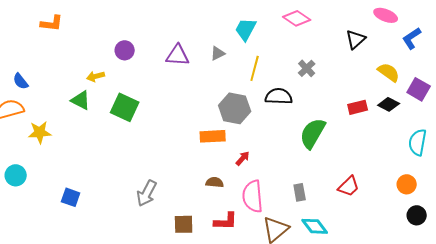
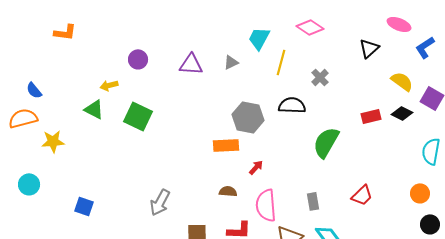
yellow line: (255, 68) -> (281, 62), moved

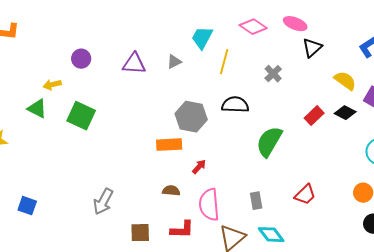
pink ellipse: (399, 24) -> (295, 24), moved
gray cross: (320, 77) -> (273, 74), moved
red rectangle: (371, 116) -> (314, 116), turned -30

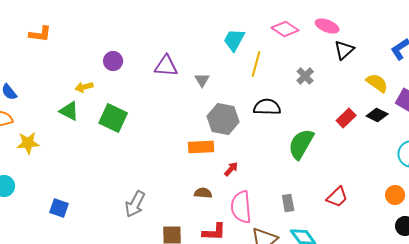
gray triangle: (174, 62) -> (202, 80), moved, turned -35

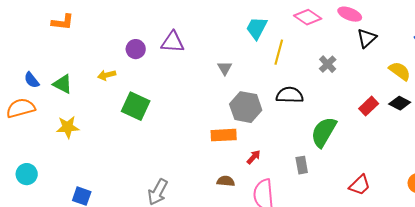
purple triangle: (166, 66) -> (173, 42), moved
green triangle: (69, 111) -> (63, 84), moved
yellow star: (28, 143) -> (68, 127), moved
gray rectangle: (288, 203) -> (302, 165), moved

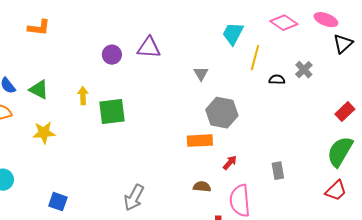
yellow arrow: (107, 75) -> (83, 96), moved, turned 102
black semicircle: (290, 95) -> (277, 80), moved, size x0.6
green square: (136, 106) -> (112, 112), turned -32
green semicircle: (324, 132) -> (340, 152), moved

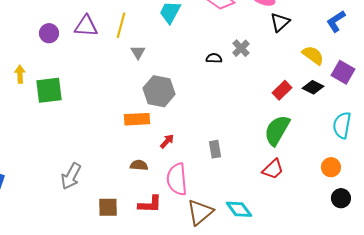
yellow line: (255, 58) -> (121, 25), moved

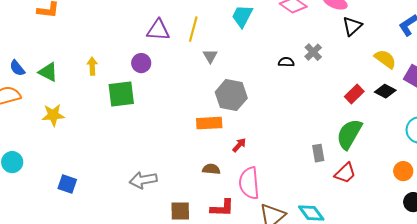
purple circle: (49, 33) -> (141, 63), moved
yellow arrow: (20, 74) -> (92, 66), moved
gray rectangle: (215, 149) -> (318, 153), moved
gray arrow: (71, 176) -> (143, 180), turned 52

